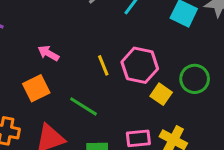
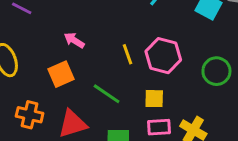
yellow square: (161, 94) -> (154, 99), moved, turned -36

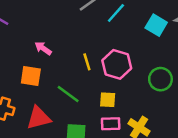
orange square: (61, 74) -> (31, 76), turned 30

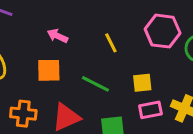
pink hexagon: (117, 64) -> (163, 31), moved

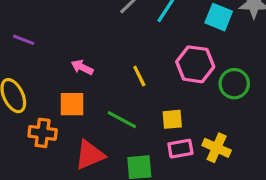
orange cross: (23, 114) -> (43, 133), moved

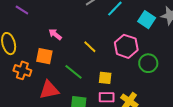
yellow line: (139, 76) -> (90, 47), turned -32

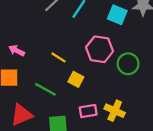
yellow square: (105, 78) -> (76, 79), moved, turned 32

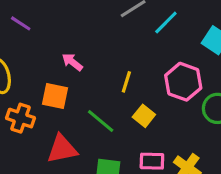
yellow line: (59, 57) -> (126, 82), turned 63

